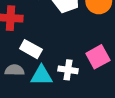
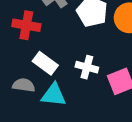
white cross: (68, 70) -> (87, 67), moved

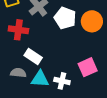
white cross: (87, 67) -> (62, 81), moved

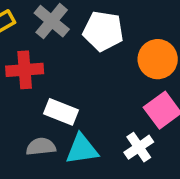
orange circle: (92, 21) -> (158, 59), moved
white cross: (62, 81) -> (139, 147), moved, turned -35

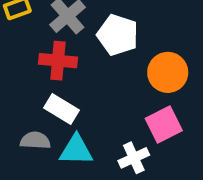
red cross: (25, 70) -> (58, 61), moved

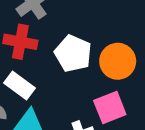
white pentagon: (118, 35) -> (73, 54), moved

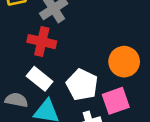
white pentagon: (73, 54) -> (82, 85), moved

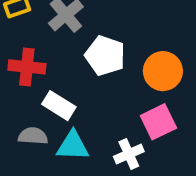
red cross: (42, 42) -> (27, 67), moved
white pentagon: (82, 85) -> (105, 56), moved

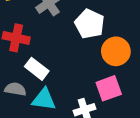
white pentagon: (105, 56) -> (89, 24), moved

